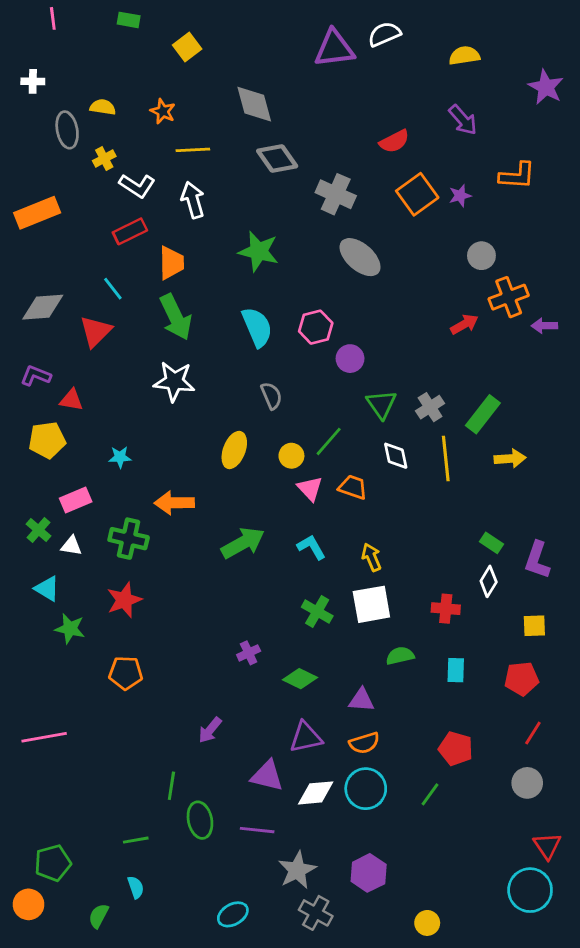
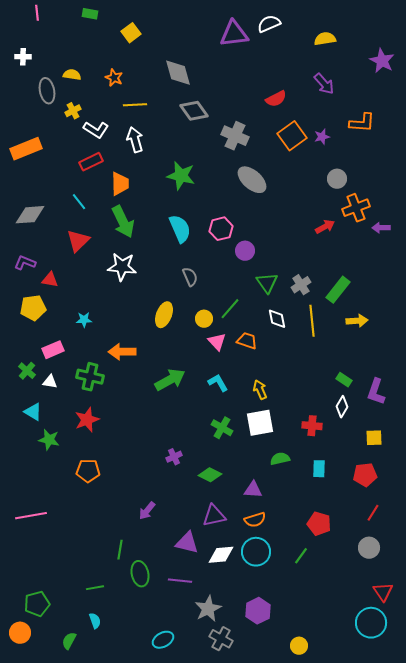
red triangle: (96, 331) -> (78, 241), moved

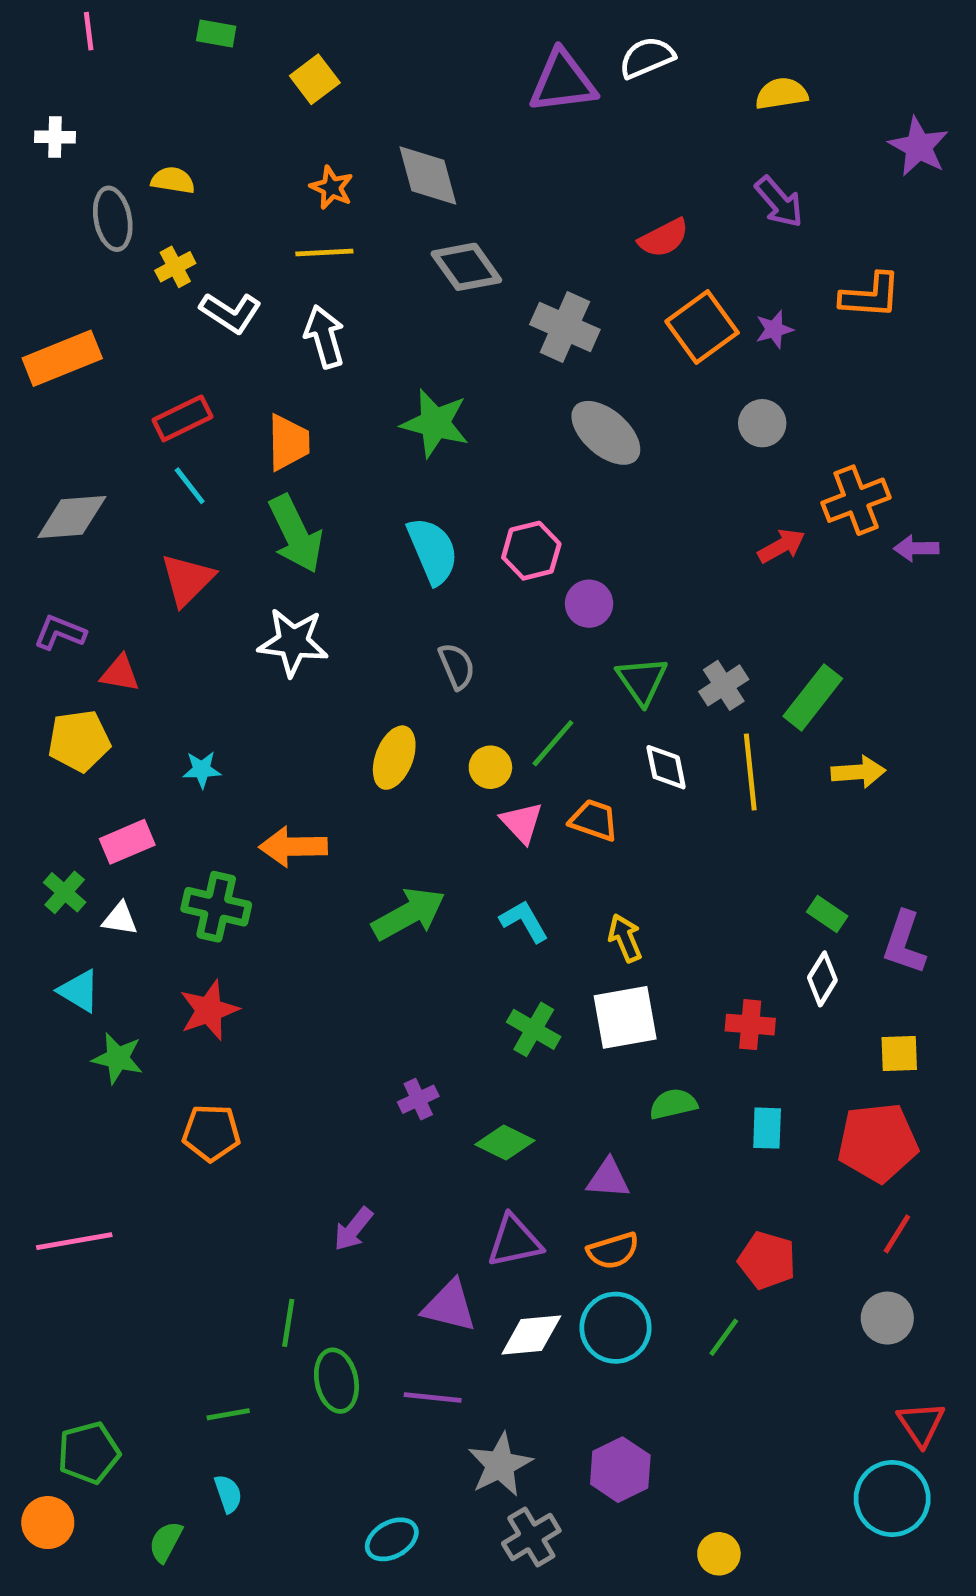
orange star: (114, 78) -> (332, 187), moved
red rectangle: (91, 162) -> (183, 418), moved
gray circle: (337, 179) -> (762, 423), moved
red pentagon: (365, 475) -> (878, 1142), size x1.4
gray cross: (221, 639) -> (531, 1537), turned 30

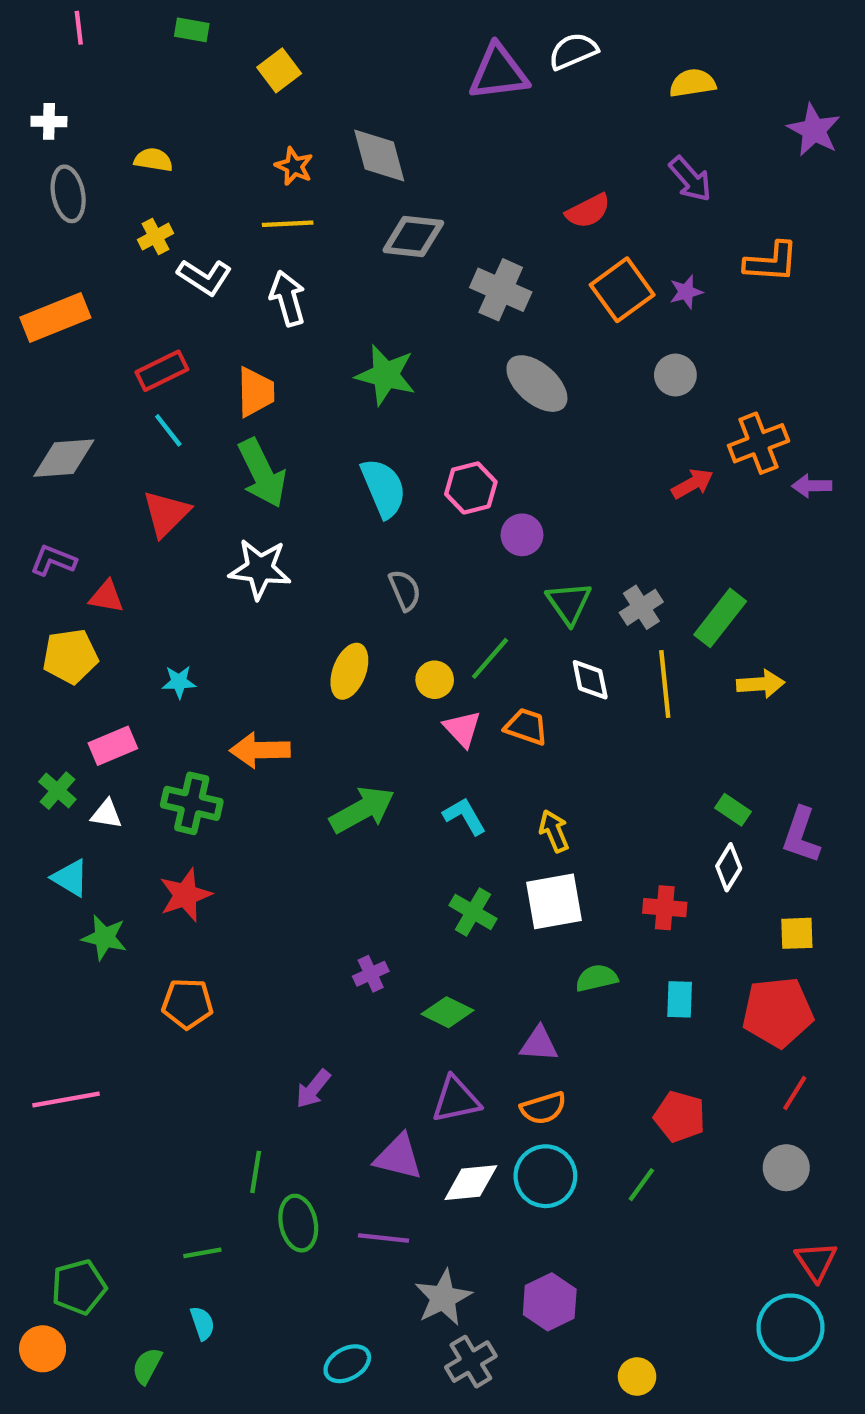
gray ellipse: (113, 219) -> (68, 194), moved
gray diamond: (466, 267) -> (413, 237), turned -48

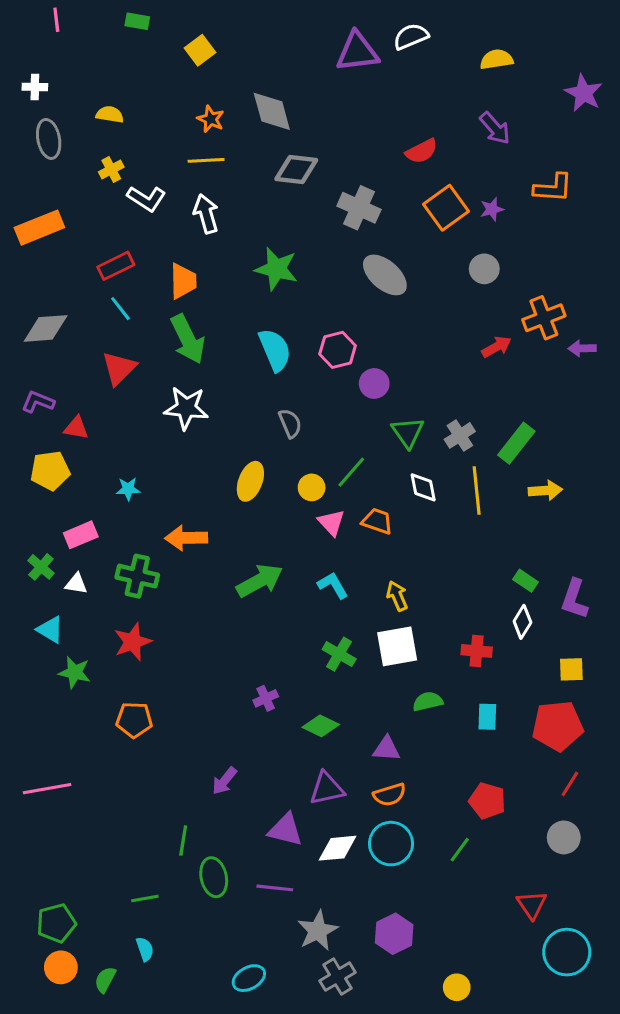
red triangle: (816, 1261) -> (532, 905), moved
orange circle: (43, 1349) -> (61, 967), moved

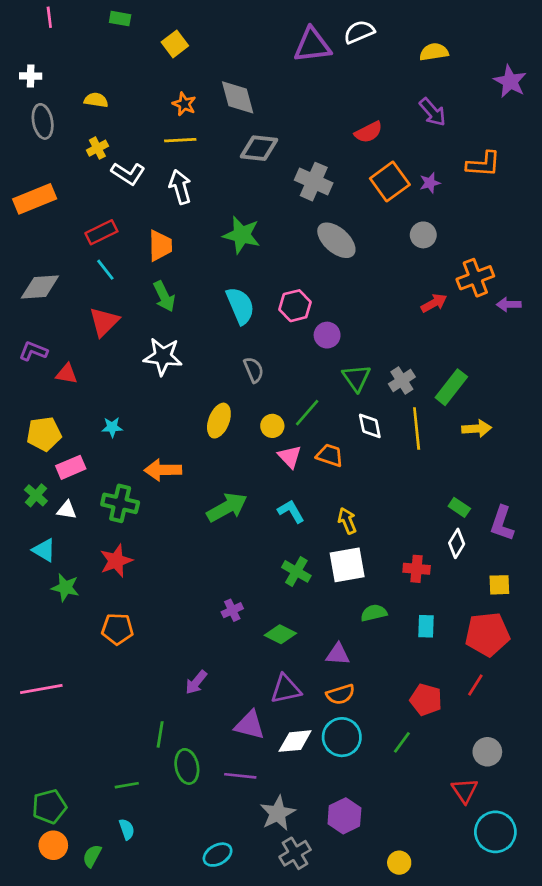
green arrow: (188, 339) -> (164, 296), size x0.7
yellow pentagon: (50, 471) -> (44, 434), moved
red line: (570, 784) -> (475, 685), moved
gray circle: (564, 837) -> (487, 752), moved

